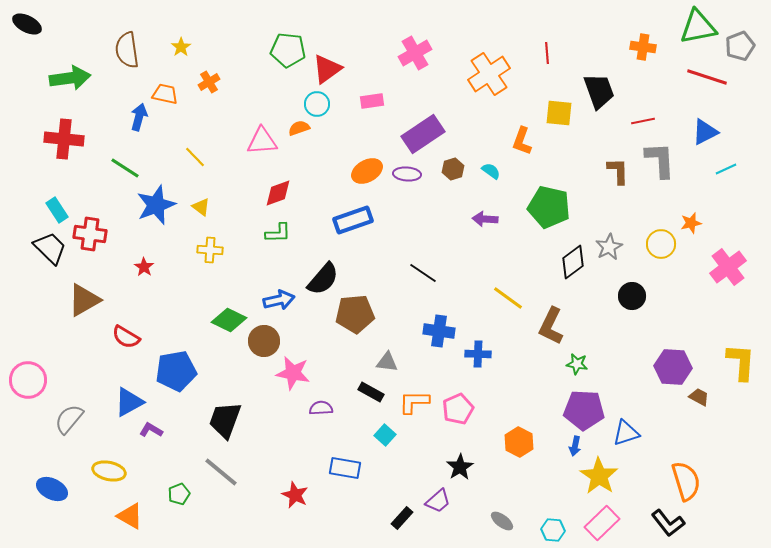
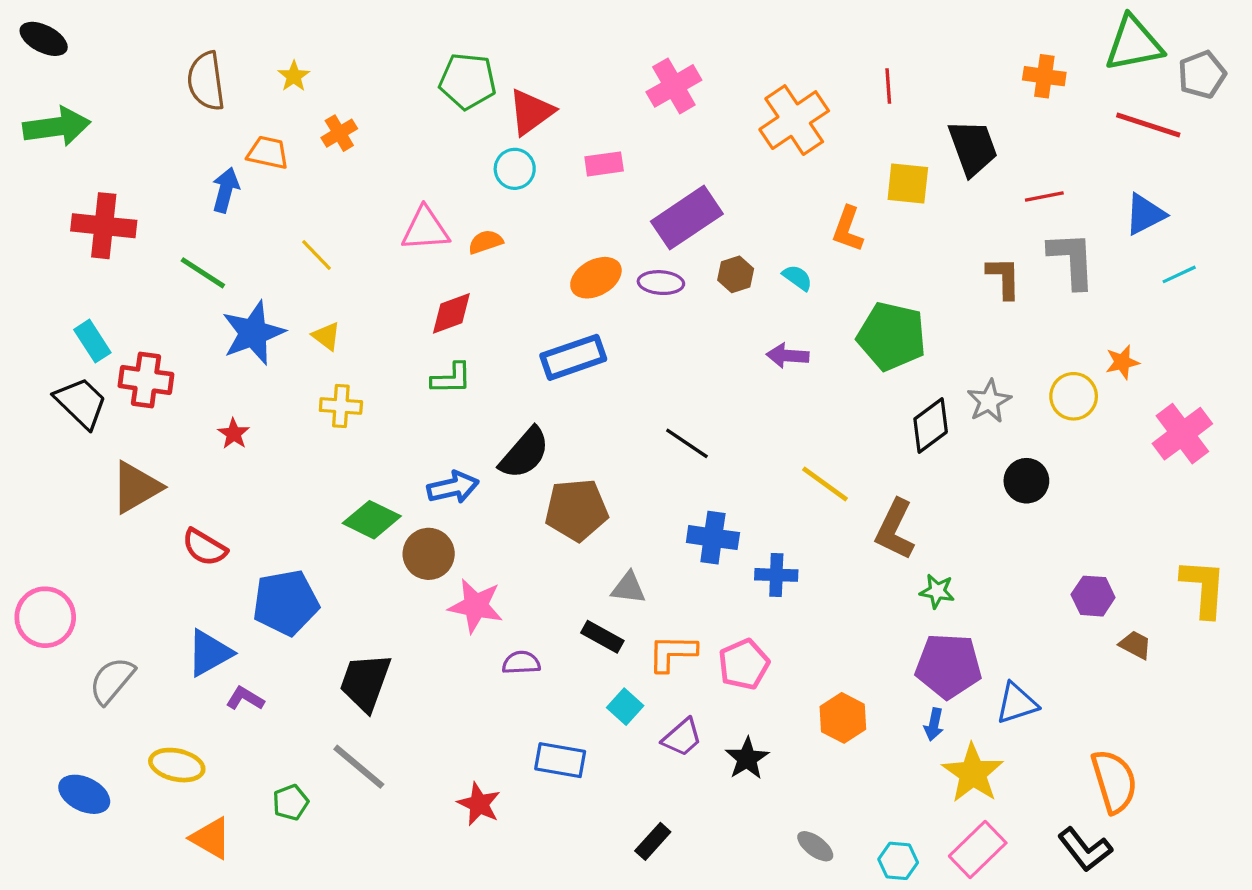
green arrow: (70, 78) -> (57, 127), moved
orange semicircle: (299, 128) -> (485, 242), moved
purple hexagon: (673, 367) -> (1093, 596), size x0.7
purple trapezoid: (438, 501) -> (682, 737), moved

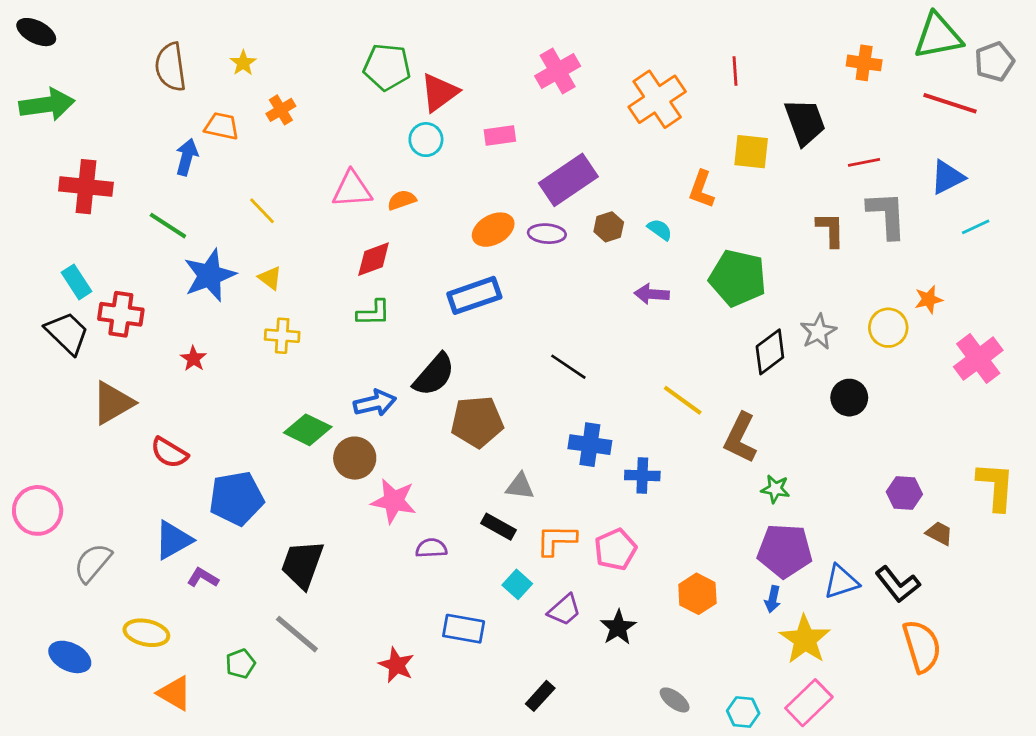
black L-shape: (1085, 850) -> (898, 584), moved

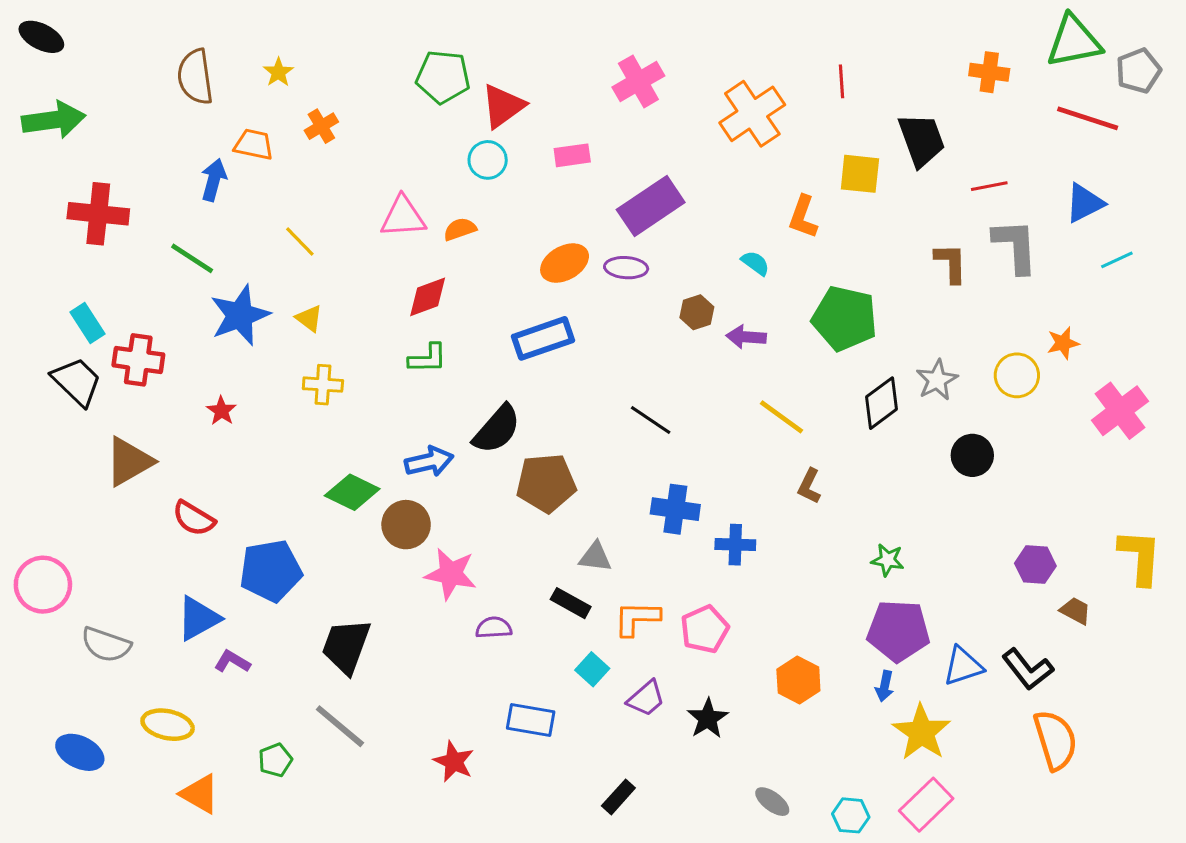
brown hexagon: (609, 227) -> (697, 312), moved
yellow line: (683, 400) -> (781, 417), moved
brown L-shape: (740, 438) -> (809, 486), moved, size x0.6
gray semicircle: (93, 563) -> (106, 645), turned -111

